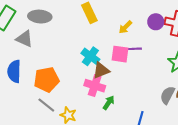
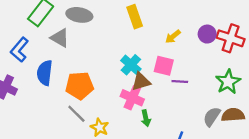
purple line: (134, 49) -> (180, 82), moved
green arrow: (109, 103) -> (146, 118), turned 128

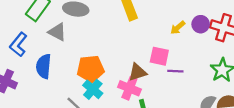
yellow arrow: (173, 37) -> (178, 28), moved
cyan cross: (131, 65) -> (93, 89), moved
orange pentagon: (80, 86) -> (91, 69), moved

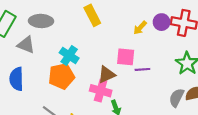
cyan cross: (93, 89) -> (69, 55), moved

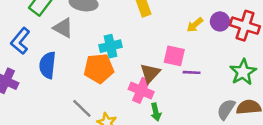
cyan cross: (69, 55) -> (110, 46), turned 36
brown triangle: (107, 75) -> (150, 73), turned -30

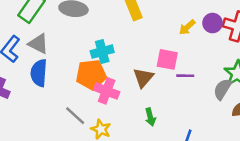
gray triangle: (63, 28) -> (38, 44), moved
pink cross: (141, 90) -> (107, 91), moved
gray semicircle: (226, 109) -> (222, 89), moved

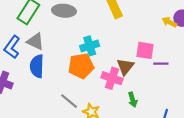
yellow arrow: (187, 27) -> (169, 22), moved, turned 72
pink cross: (107, 91) -> (112, 78), moved

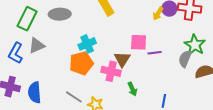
yellow arrow: (169, 22) -> (158, 14), turned -80
gray triangle: (35, 41) -> (37, 45), turned -42
blue semicircle: (37, 66) -> (35, 92), moved

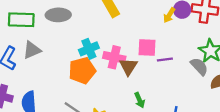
green rectangle: (27, 19) -> (21, 20), turned 65
gray semicircle: (185, 59) -> (199, 66), turned 114
pink cross: (111, 71) -> (114, 57), moved

